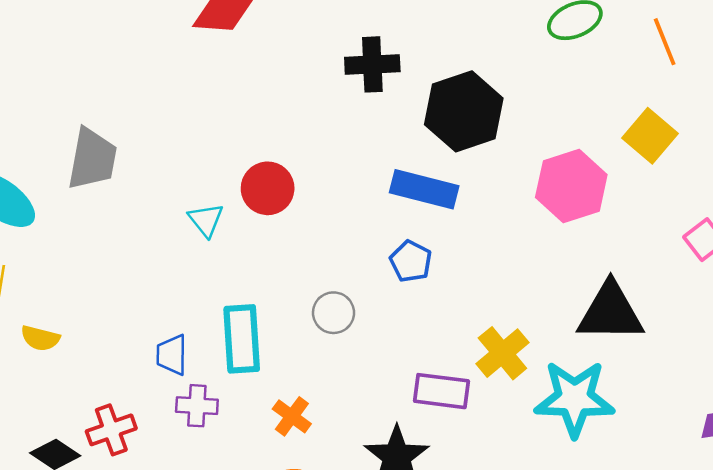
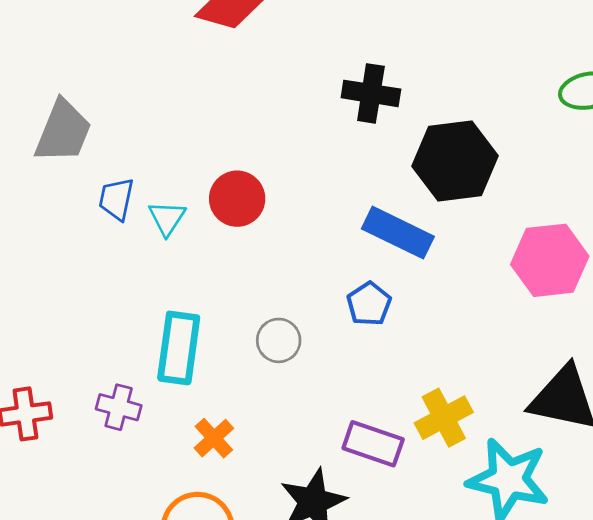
blue trapezoid: (172, 355) -> (116, 199), moved

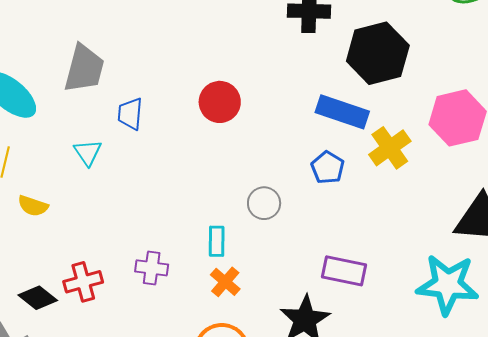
cyan triangle: (167, 218) -> (88, 153), moved
cyan rectangle: (179, 348) -> (217, 241), moved, size x0.6
yellow cross: (444, 418) -> (390, 148), moved

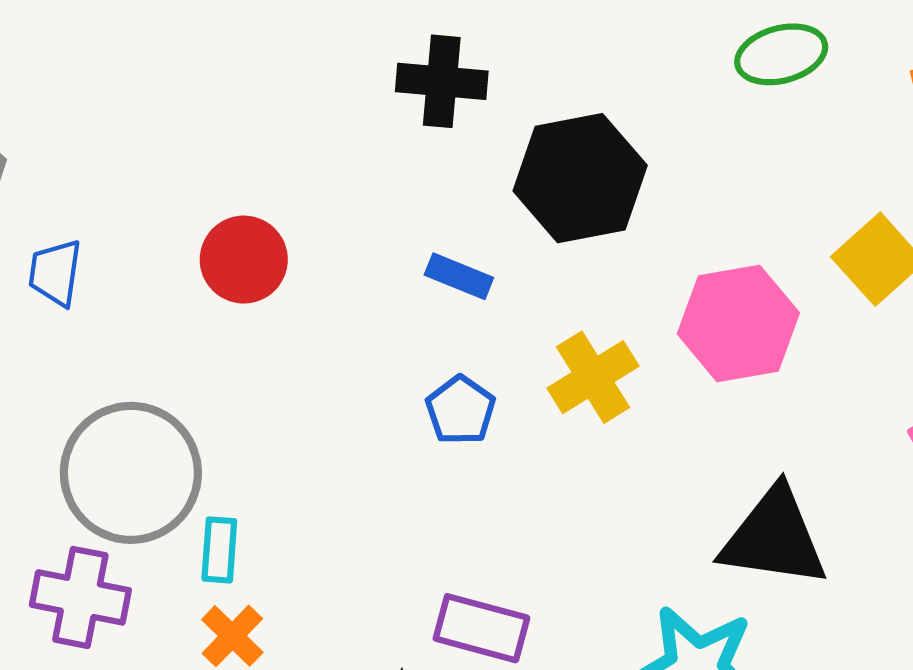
blue rectangle: (342, 112) -> (459, 276), moved, size x0.6
gray circle: (264, 203) -> (131, 473), moved, size x2.0
purple cross: (152, 268) -> (80, 597), size x1.4

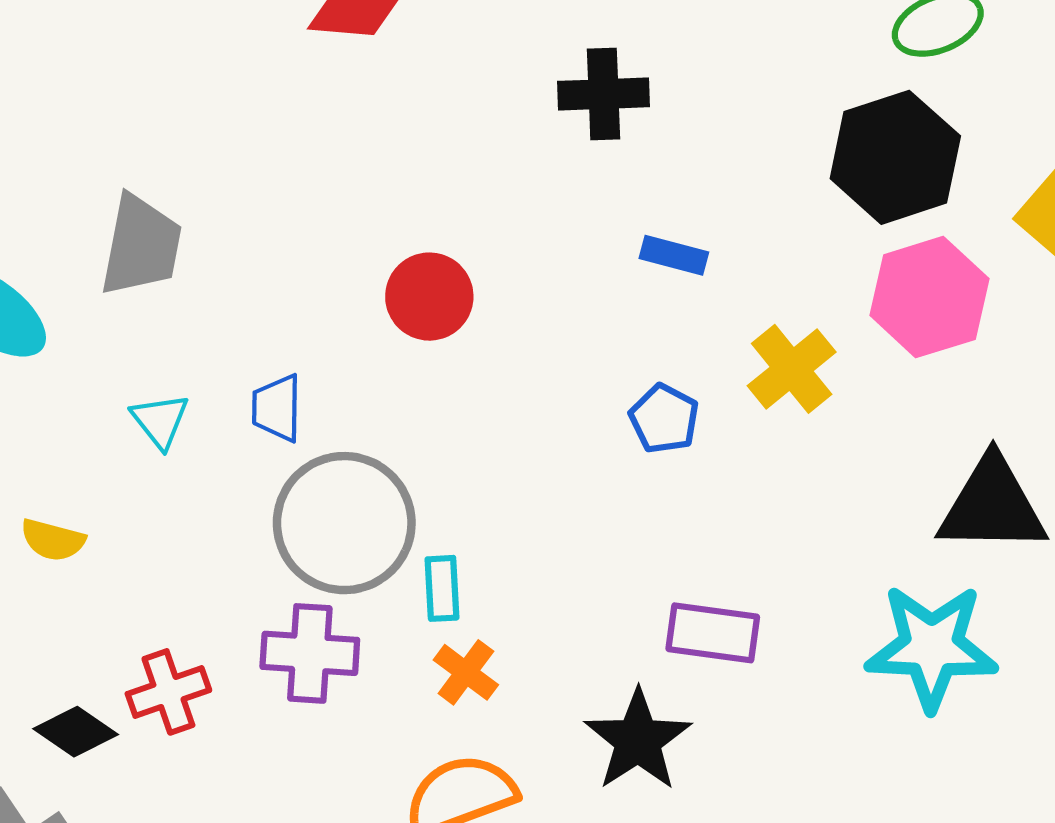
black hexagon: (580, 178) -> (895, 157), moved
blue trapezoid: (55, 273) -> (277, 408), moved
blue rectangle: (459, 276) -> (674, 255), moved

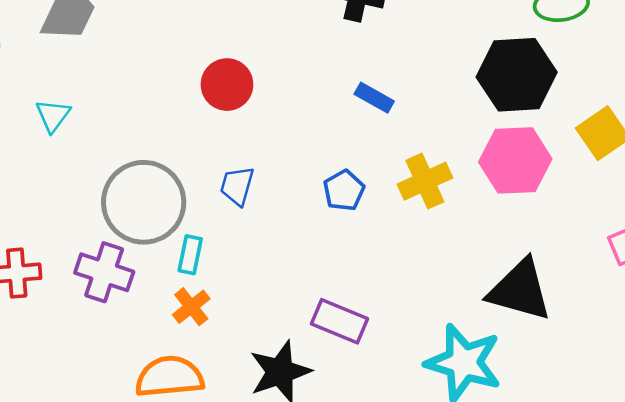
blue trapezoid: (277, 408) -> (237, 186), moved

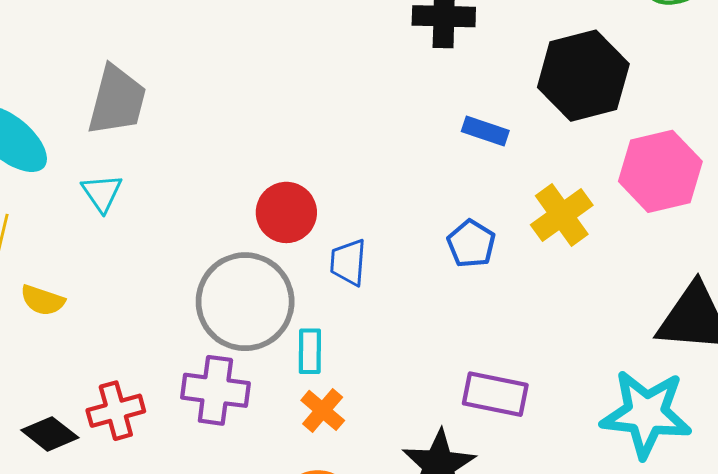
black hexagon: (517, 75) -> (583, 76), moved
red circle: (227, 85) -> (286, 212), moved
cyan triangle: (53, 115) -> (102, 193), moved

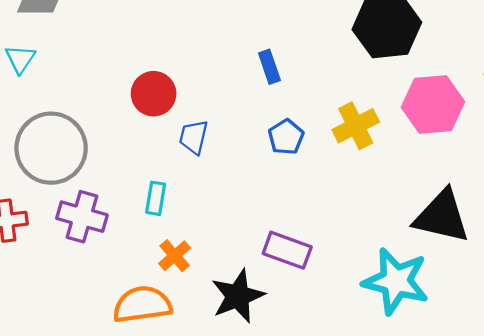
blue rectangle: (485, 131) -> (269, 67), moved, turned 44
gray circle: (245, 302) -> (51, 148), moved
orange cross: (323, 410) -> (175, 256), moved

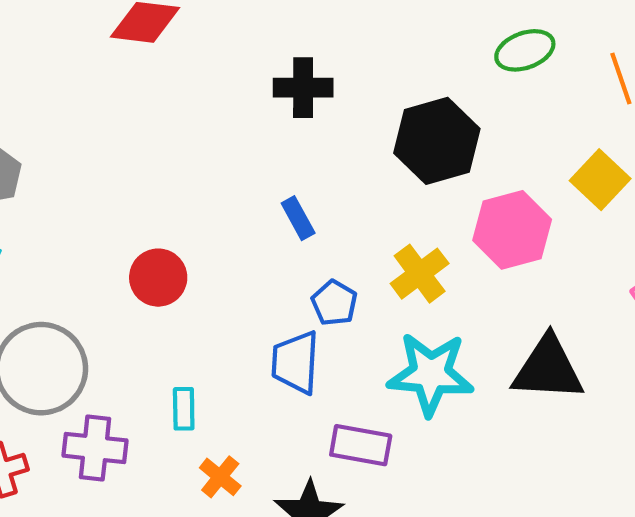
blue trapezoid: (194, 137) -> (295, 362), moved, size x1.4
cyan star: (396, 281) -> (431, 374), moved

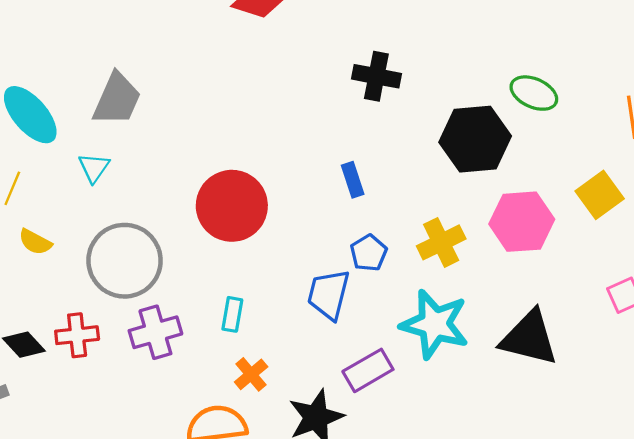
green ellipse: (525, 50) -> (534, 93), moved, turned 33
red circle: (158, 278) -> (232, 206), size x1.5
purple rectangle: (361, 445) -> (368, 370), turned -51
purple cross: (95, 448) -> (155, 332), turned -33

